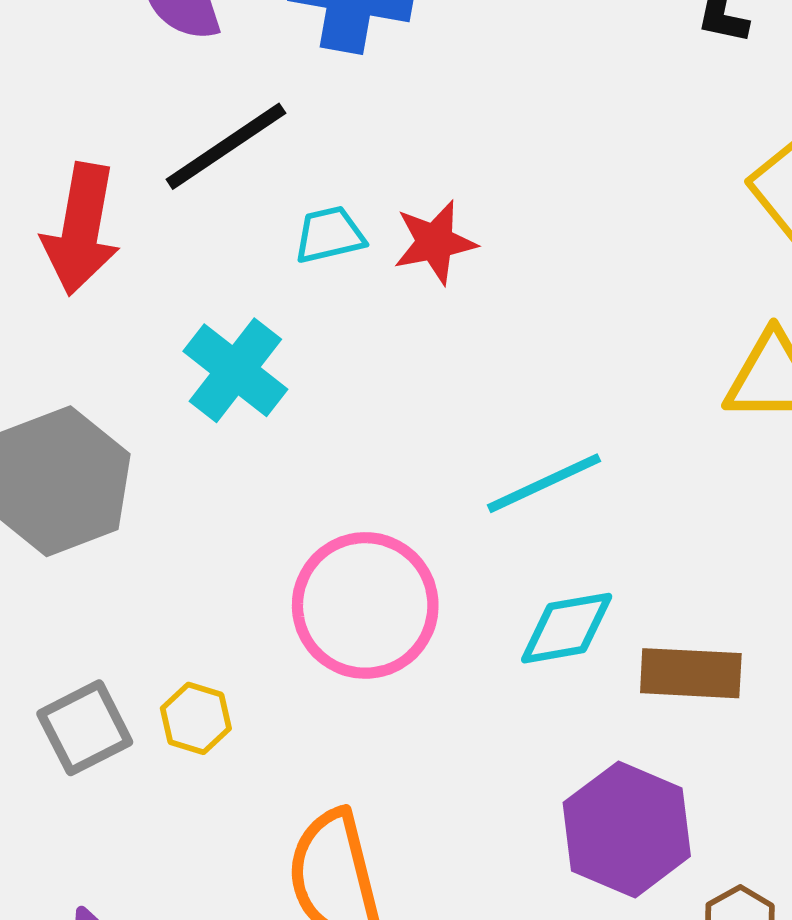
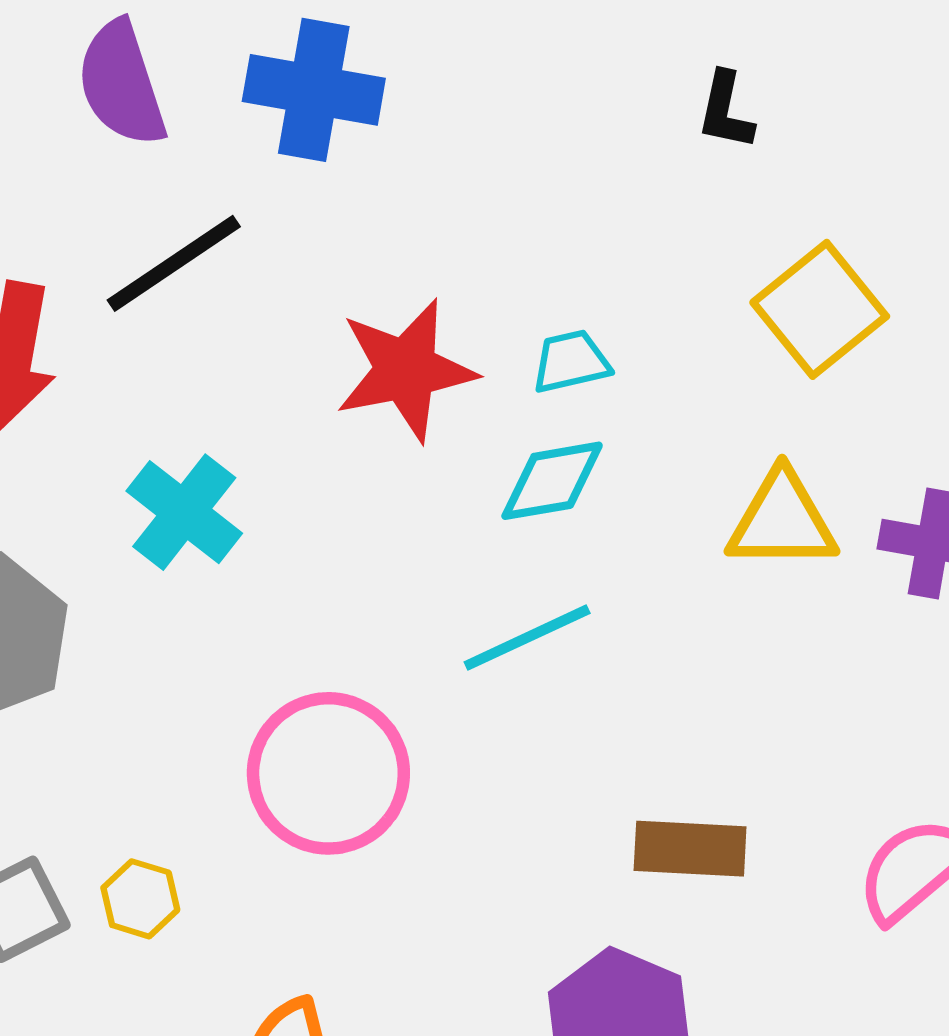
cyan trapezoid: (329, 235) -> (571, 362), moved
red star: (435, 242) -> (406, 370), size x1.5
cyan diamond: (567, 628) -> (552, 481), moved

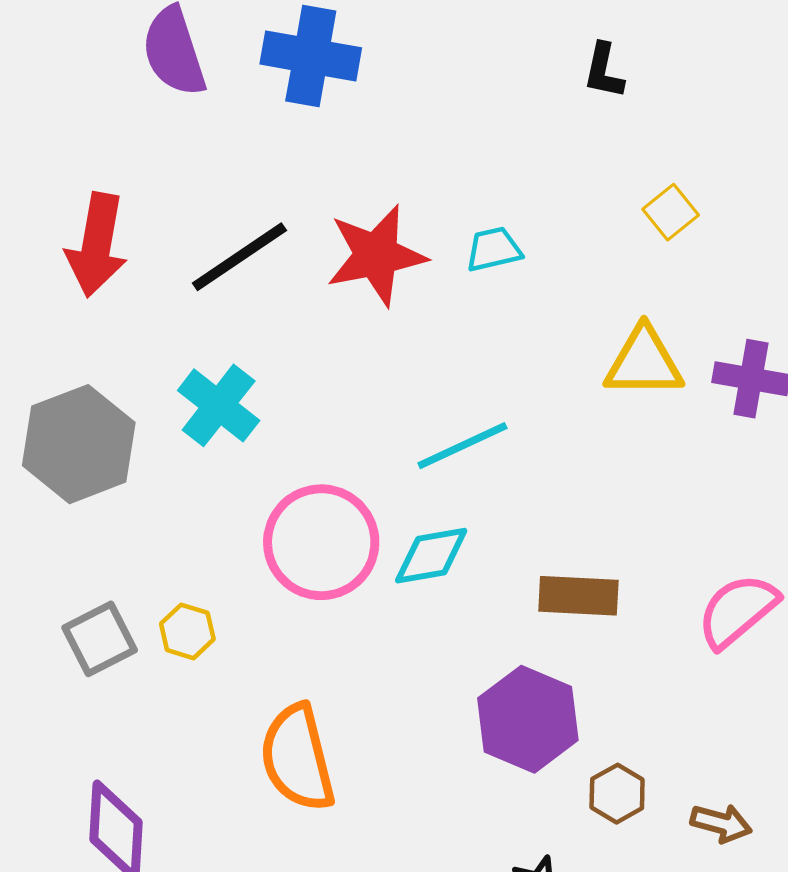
black line: (174, 263) -> (239, 257), moved
yellow square: (820, 309) -> (671, 212), size x0.6
cyan diamond: (552, 481) -> (431, 556), moved
cyan cross: (184, 512) -> (219, 405), moved

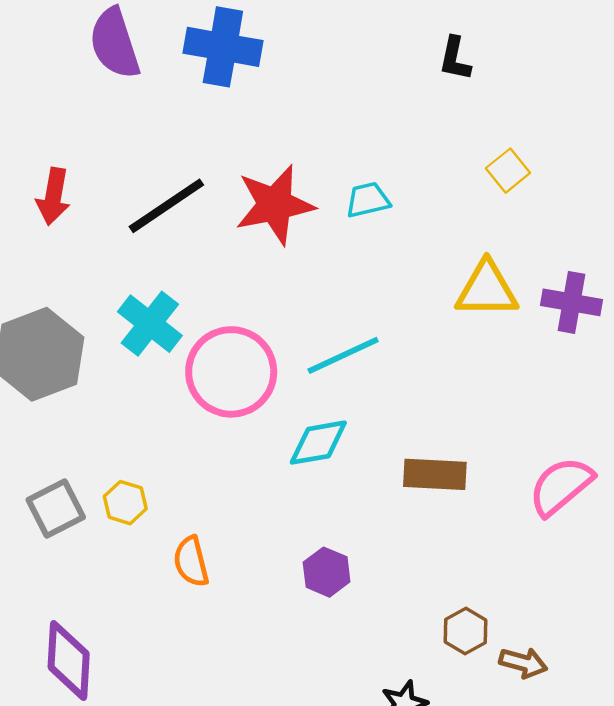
red arrow: (97, 245) -> (53, 196), size x0.7
pink circle: (321, 542) -> (231, 372), moved
purple hexagon: (528, 719) -> (327, 572), moved, size x0.6
orange semicircle: (297, 758) -> (191, 561), moved, size x0.6
brown arrow: (721, 823) -> (523, 663), moved

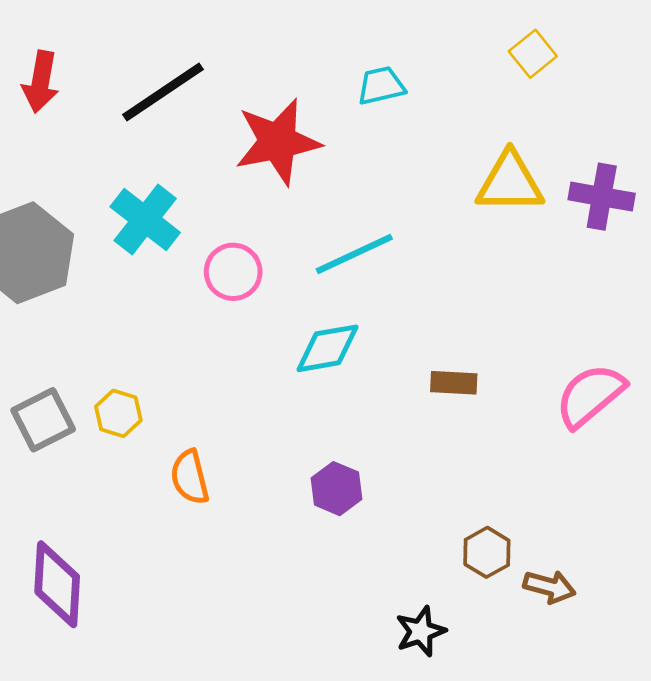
red star: (275, 205) -> (278, 142), moved
pink circle: (231, 372) -> (233, 272), size x0.6
brown rectangle: (435, 474) -> (454, 383), size x0.7

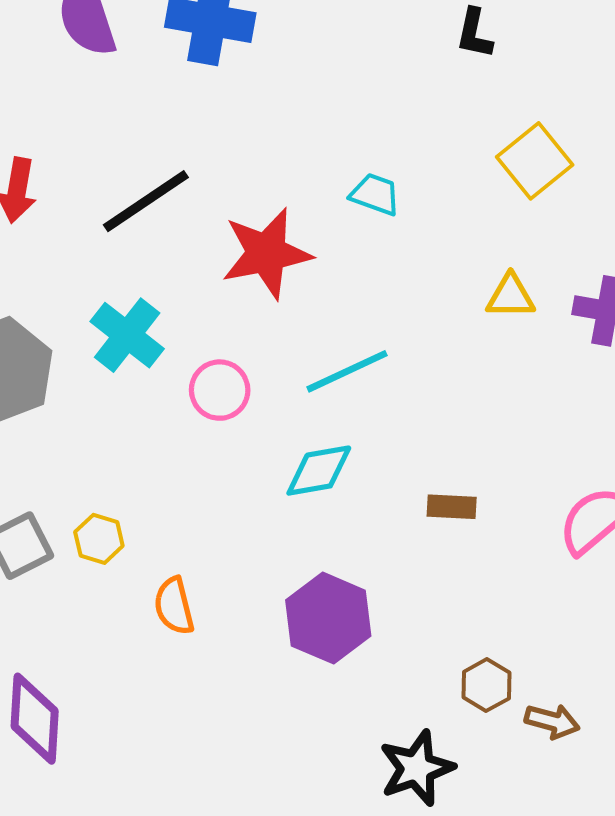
yellow square: (533, 54) -> (535, 161), size x1.5
cyan trapezoid: (381, 86) -> (375, 194), turned 33
yellow triangle: (510, 183) -> (511, 296), size x0.7
purple hexagon: (336, 489) -> (328, 618), size x1.6
black star: (421, 631) -> (417, 768), size x1.4

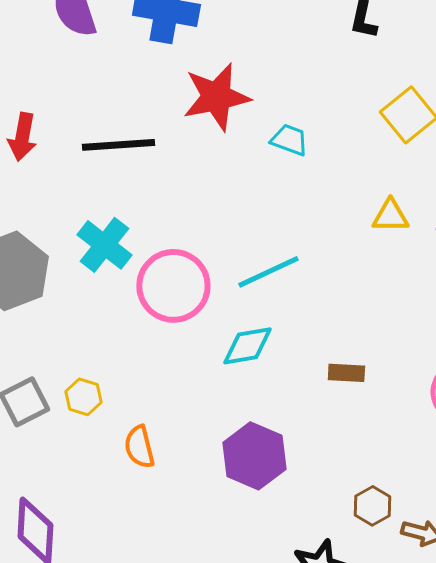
black line: (146, 201) -> (118, 145), turned 30
red star: (267, 253) -> (216, 97), moved
pink circle: (220, 390) -> (173, 286), size x1.6

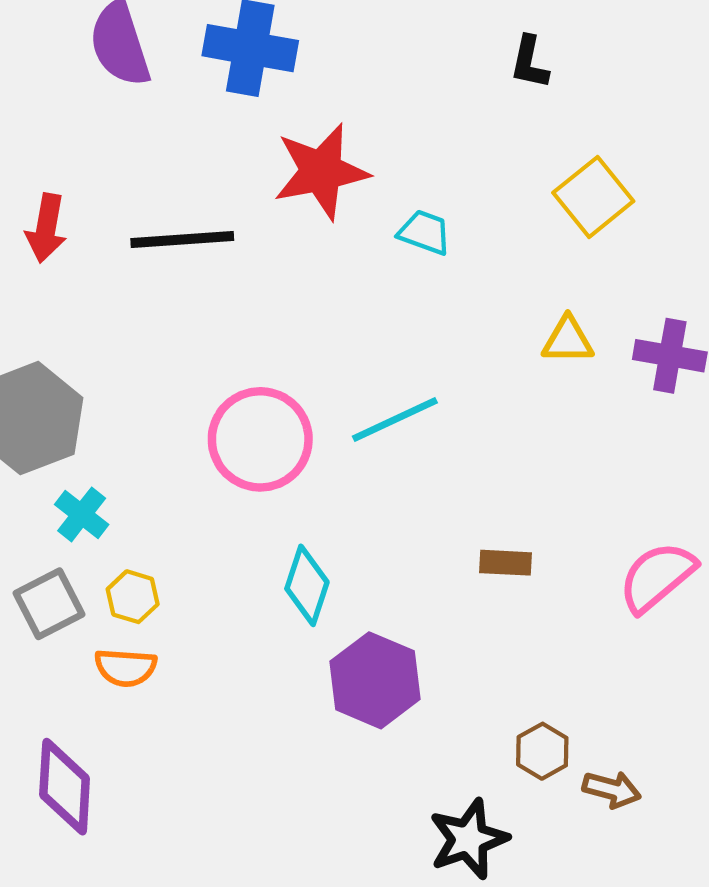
cyan cross: (104, 245) -> (82, 514), moved, size x0.7
cyan diamond: (247, 346) -> (307, 585), moved, turned -62
orange semicircle: (139, 447) -> (126, 668), moved, turned -72

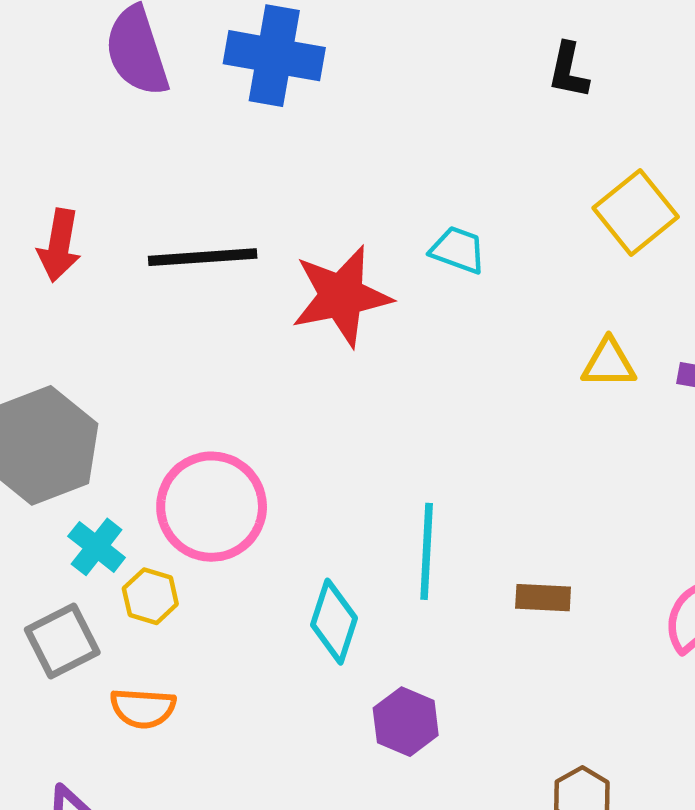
red star: (321, 171) -> (341, 296), moved
cyan line: (395, 420) -> (427, 551), moved, turned -62
pink circle: (260, 439) -> (212, 507), moved
yellow hexagon: (133, 597) -> (150, 596), moved
purple hexagon: (375, 680) -> (406, 722), size x0.7

